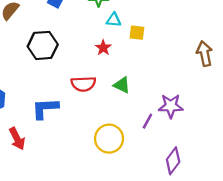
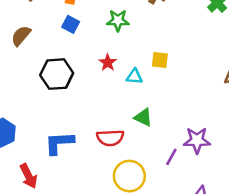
cyan triangle: (114, 20) -> (134, 77), moved
red star: (103, 48) -> (108, 63), moved
red semicircle: (83, 84) -> (110, 138), moved

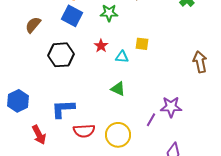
blue square: (71, 24) -> (72, 16), size x1.5
green triangle: (143, 117) -> (118, 89), moved
red semicircle: (110, 138) -> (84, 131), moved

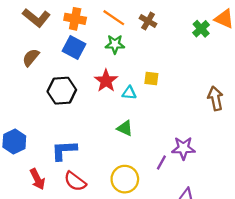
red star: (101, 46) -> (106, 81), size x1.5
red semicircle: (84, 131) -> (75, 181), moved, turned 40

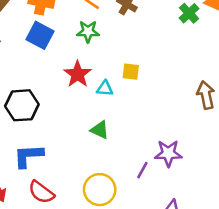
black hexagon: (62, 91) -> (22, 105), moved

